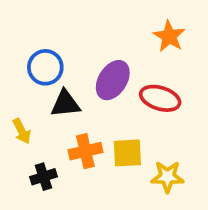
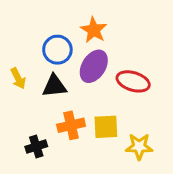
orange star: (169, 36) -> (94, 30), moved
blue circle: (45, 67) -> (57, 50), moved
yellow arrow: (22, 131) -> (18, 78), moved

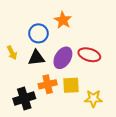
purple ellipse: (94, 66) -> (63, 58), moved
black cross: (36, 147) -> (24, 99), size x1.5

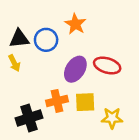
black triangle: (36, 58) -> (19, 39), moved

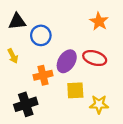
orange star: (75, 24) -> (99, 21), moved
black triangle: (19, 39) -> (17, 21), moved
orange cross: (57, 101) -> (43, 75), moved

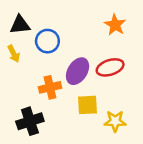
yellow arrow: (13, 56) -> (14, 54), moved
red ellipse: (95, 58) -> (110, 67), turned -35

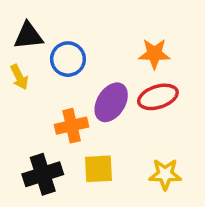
orange star: (115, 25) -> (154, 54), moved, turned -30
yellow square: (88, 105) -> (99, 169), moved

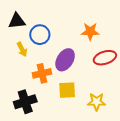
yellow arrow: (19, 77) -> (22, 49), moved
red ellipse: (158, 97) -> (105, 58), moved
yellow square: (99, 169) -> (67, 90), moved

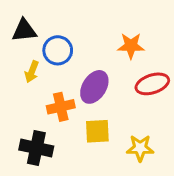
yellow arrow: (22, 49) -> (32, 72), turned 48
black cross: (25, 102) -> (36, 148), turned 30

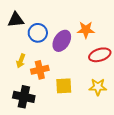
yellow arrow: (32, 72) -> (21, 61), moved
purple ellipse: (94, 87) -> (62, 41), moved
yellow star: (140, 148) -> (98, 87), moved

